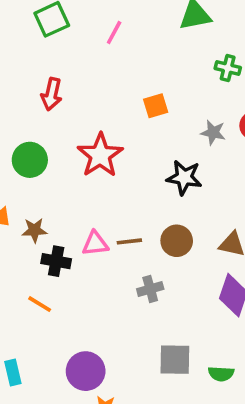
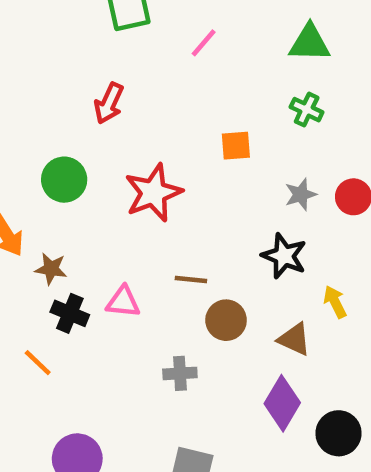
green cross: (228, 68) -> (307, 110), moved
gray star: (213, 132) -> (301, 194), turned 30
black star: (184, 177) -> (284, 256), moved
brown line: (129, 241) -> (191, 279), moved

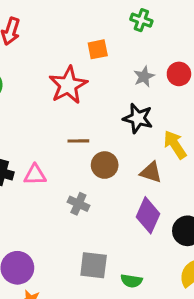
red star: (153, 193) -> (68, 85), moved
pink triangle: (123, 302) -> (35, 175), moved
yellow arrow: (335, 302) -> (175, 145), size x1.4
gray cross: (180, 373) -> (78, 204), turned 35

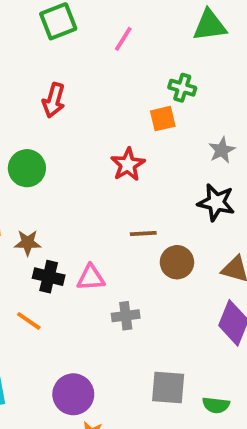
green cross: (141, 20) -> (182, 88), moved
red star: (68, 85) -> (128, 165), size x0.7
gray cross: (78, 204) -> (126, 316), moved, turned -30

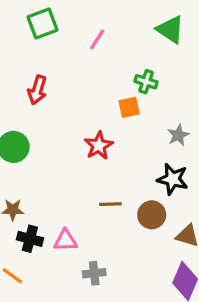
green triangle: (210, 25) -> (170, 30), turned 40
brown circle: (177, 262) -> (152, 215), moved

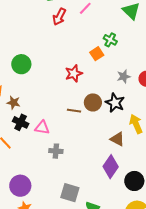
red arrow: (37, 90) -> (59, 17), moved
orange square: (129, 107) -> (97, 54), turned -32
brown circle: (152, 215) -> (93, 102), moved

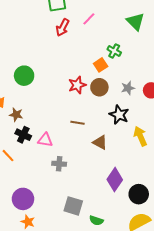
brown circle: (93, 102) -> (99, 87), moved
brown triangle: (117, 139) -> (100, 142), moved

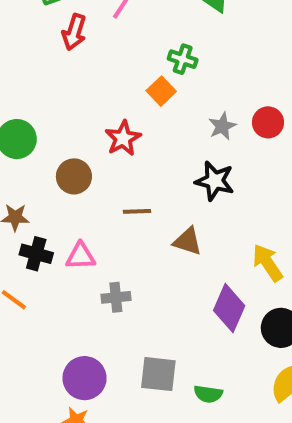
brown circle: (99, 87) -> (74, 176), moved
yellow arrow: (140, 136) -> (268, 263), moved
purple circle: (23, 199) -> (85, 378), moved

